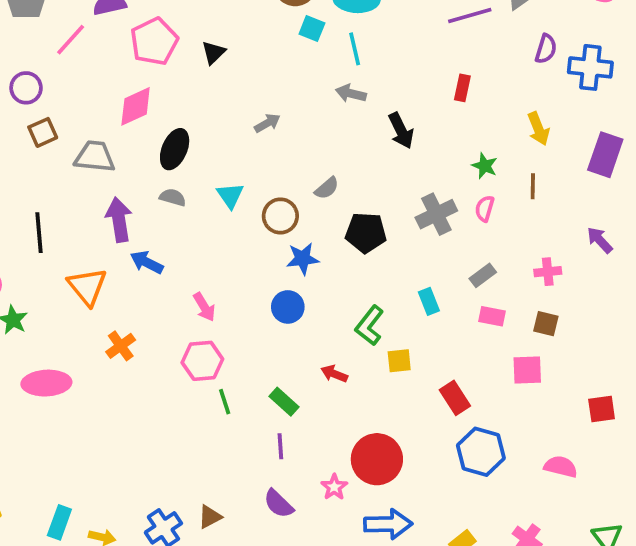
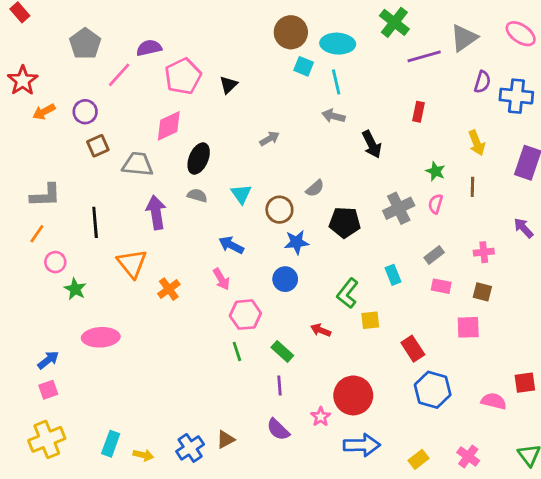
blue arrow: (147, 262) -> (231, 245), moved
orange cross: (121, 346) -> (169, 289), moved
pink hexagon: (202, 361) -> (245, 315), moved
red square: (602, 409) -> (525, 383), moved

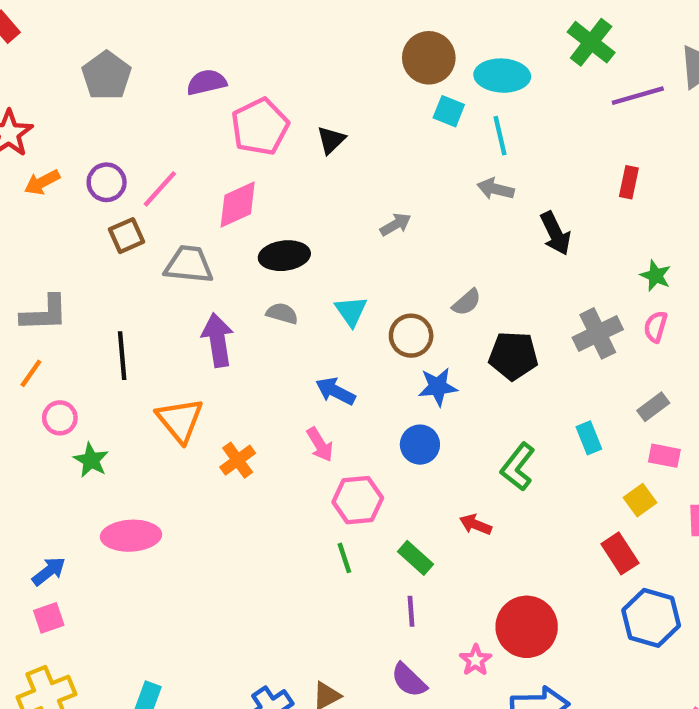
pink line: (119, 75) -> (160, 189), moved
black ellipse: (199, 159) -> (284, 256), turned 60
yellow square: (370, 320) -> (640, 500), moved, turned -30

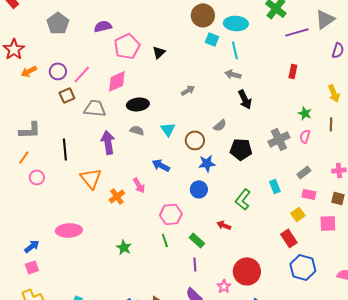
black arrow: (556, 233) -> (245, 99), moved
pink arrow: (320, 445) -> (139, 185), moved
green star: (91, 460) -> (124, 247), moved

